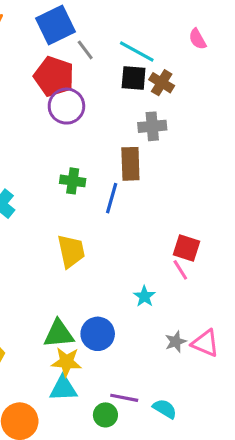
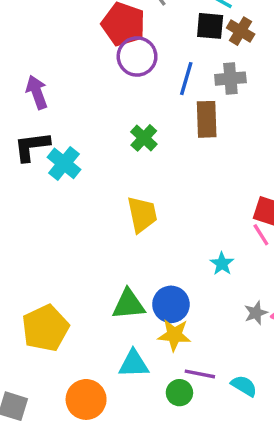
green cross: (73, 181) -> (144, 138), turned 35
blue line: (112, 198) -> (186, 79), moved
yellow star: (66, 362) -> (174, 335), moved

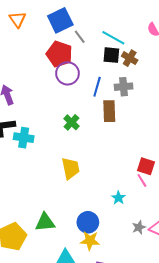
cyan cross: (64, 163) -> (24, 138), turned -30
green triangle: (129, 304) -> (45, 222), moved

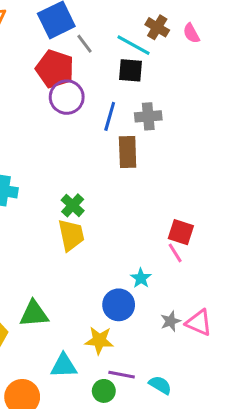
brown cross: (130, 58) -> (157, 27), moved
green cross: (72, 122) -> (73, 205), moved
blue circle: (88, 222) -> (119, 305), moved

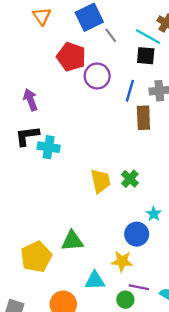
red pentagon: (55, 69) -> (71, 57), moved
green cross: (73, 205) -> (130, 179), moved

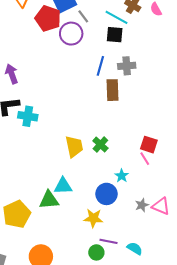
red pentagon: (71, 57) -> (48, 18), moved
purple circle: (97, 76) -> (71, 34), moved
cyan triangle: (95, 280) -> (63, 186), moved

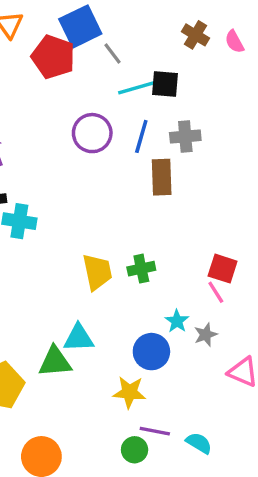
cyan line: (117, 17) -> (138, 87), moved, turned -45
purple circle: (71, 34) -> (92, 133), moved
green cross: (100, 145) -> (141, 269), turned 35
gray star: (142, 205) -> (206, 335), moved

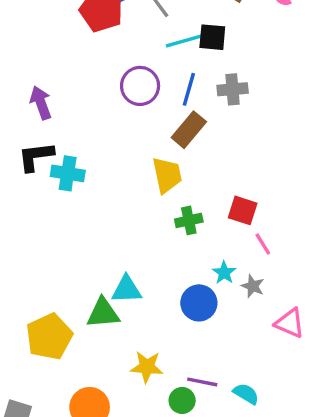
brown rectangle: (162, 177) -> (189, 130), moved, turned 42
red square: (223, 269) -> (243, 210), moved
yellow trapezoid: (97, 272) -> (167, 175), moved
gray star: (206, 335) -> (253, 286), turned -30
yellow star: (129, 392) -> (147, 367), moved

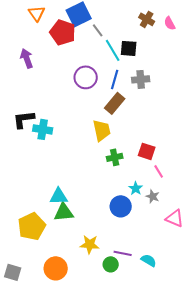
cyan line: (185, 41) -> (113, 50), turned 75
purple arrow: (41, 103) -> (27, 58), moved
cyan triangle: (127, 289) -> (59, 196), moved

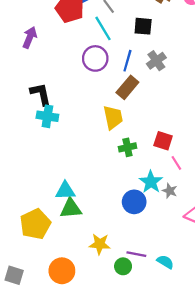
cyan line: (113, 50) -> (103, 28), moved
purple arrow: (27, 58) -> (30, 37), turned 42
gray cross: (141, 79) -> (156, 61), turned -30
black L-shape: (24, 119) -> (41, 94), moved, turned 85
cyan star: (136, 188) -> (151, 182), size x1.5

